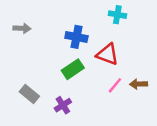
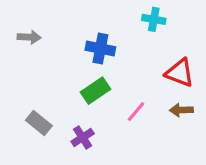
red triangle: (107, 54) -> (180, 73), moved
pink line: (115, 85) -> (136, 112), moved

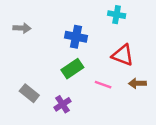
red triangle: (180, 73) -> (123, 55), moved
pink line: (136, 112) -> (103, 85), turned 70

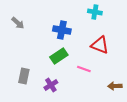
gray arrow: (22, 28) -> (18, 23), turned 40
brown arrow: (137, 83) -> (115, 86), moved
gray rectangle: (29, 93) -> (24, 76), turned 63

